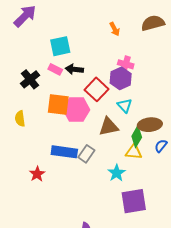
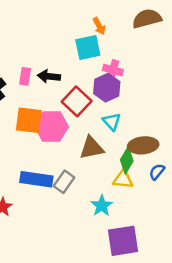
cyan square: (60, 46) -> (88, 47), moved
pink rectangle: (55, 69) -> (25, 76), turned 72

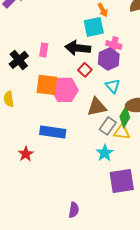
black arrow: (49, 76) -> (78, 48), moved, size x1.4
red square: (77, 101) -> (85, 70), size x0.6
gray rectangle: (64, 182) -> (108, 126), moved

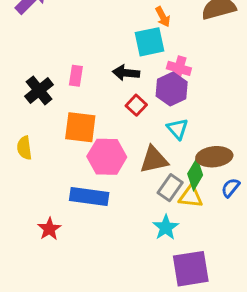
black arrow: (78, 48) -> (126, 73), size x0.7
pink hexagon: (65, 90) -> (107, 157), moved

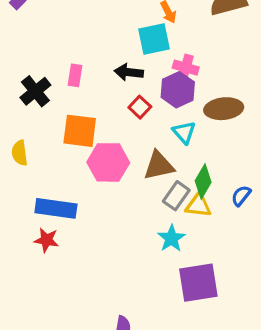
brown ellipse: (214, 157) -> (224, 109), moved
blue rectangle: (89, 196) -> (56, 208), moved
red star: (49, 229) -> (46, 240), turned -30

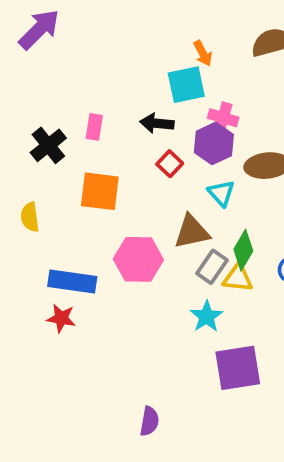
pink hexagon: (108, 162) -> (138, 259), moved

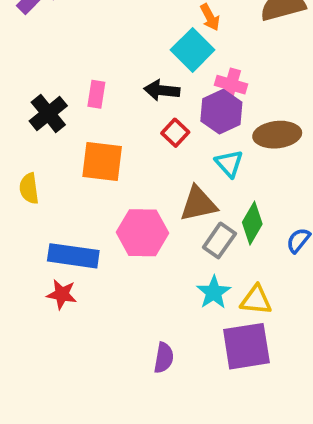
cyan square: (186, 85) -> (193, 50), turned -33
yellow triangle: (238, 278) -> (256, 300), moved
purple semicircle: (149, 421) -> (164, 358), moved

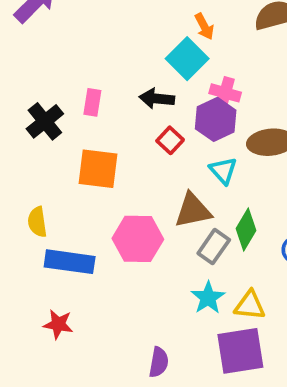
yellow semicircle: (29, 188) -> (37, 222), moved
red star: (62, 294) -> (58, 324), moved

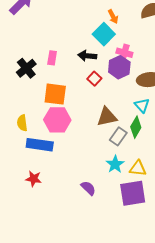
cyan triangle: (223, 171) -> (142, 105), moved
pink hexagon: (138, 239) -> (57, 120), moved
purple semicircle: (159, 362) -> (88, 188), moved, turned -56

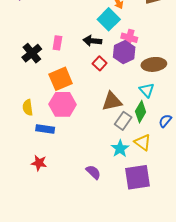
orange square: (55, 94) -> (61, 79), turned -30
blue rectangle: (40, 145) -> (45, 129), size x0.7
yellow triangle: (138, 168) -> (143, 142), moved, turned 30

